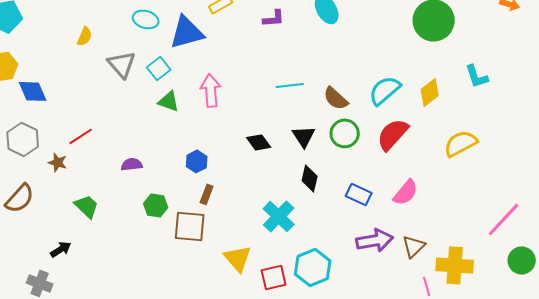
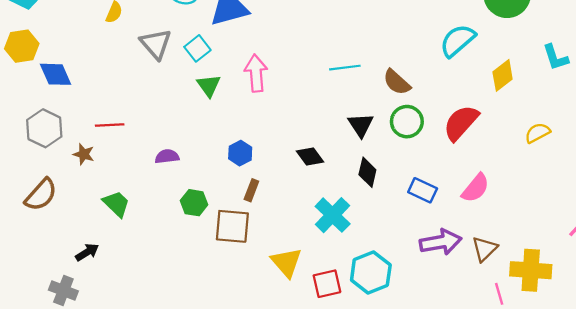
cyan semicircle: (385, 90) -> (458, 41), moved
green triangle: (169, 101) -> (209, 86), turned 35
red line: (81, 136) -> (110, 125), turned 30
black diamond: (259, 142) -> (310, 156), moved
yellow semicircle: (461, 143) -> (537, 133), size x0.7

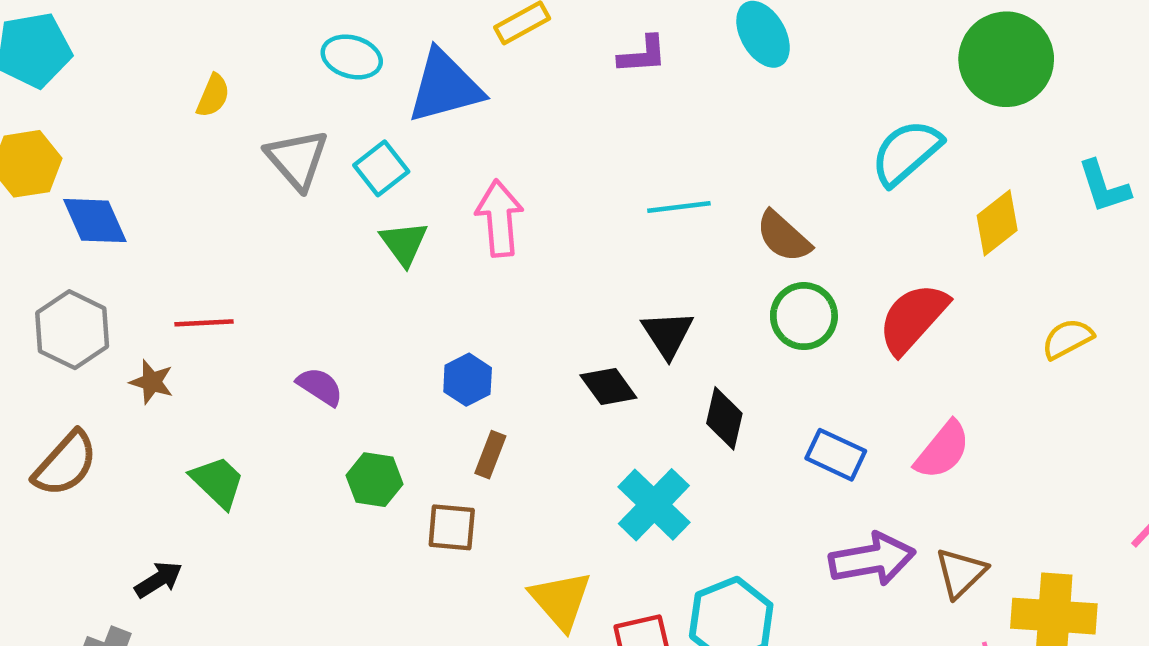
black triangle: (361, 125) -> (668, 334), moved
purple semicircle: (167, 156) -> (320, 386), turned 40
brown square: (232, 226) -> (452, 527), size x0.7

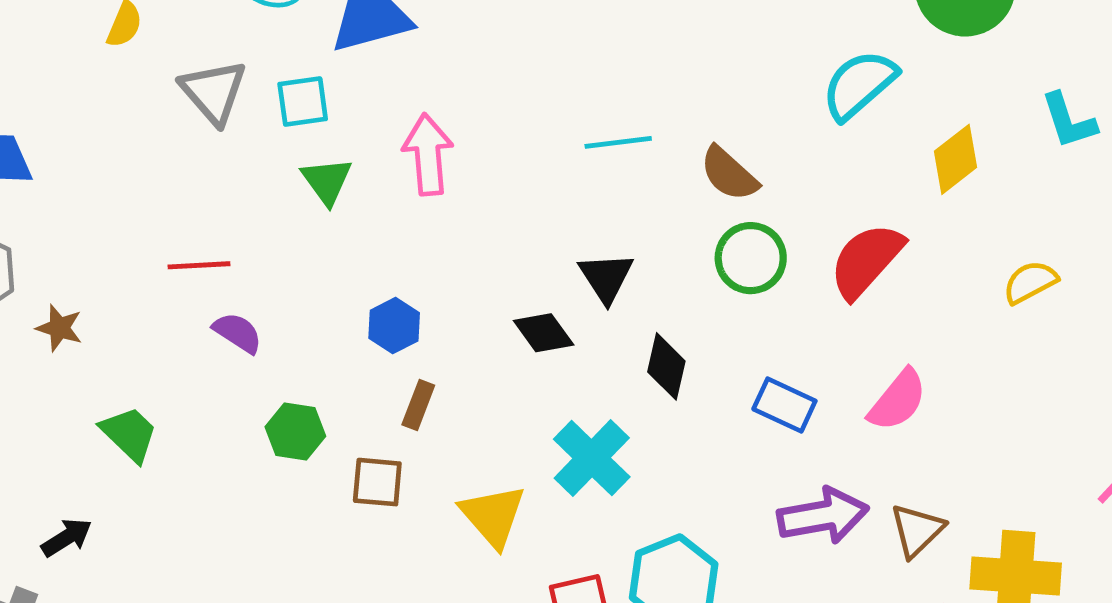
cyan square: (381, 168) -> (303, 101), turned 30
red line: (204, 323) -> (199, 265), moved
yellow triangle: (561, 600) -> (493, 516), moved

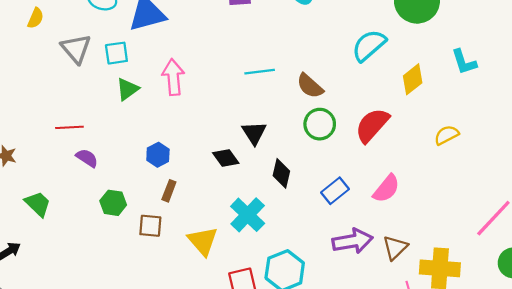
green triangle: (327, 181) -> (127, 89), turned 30
blue rectangle: (784, 405) -> (335, 191), turned -64

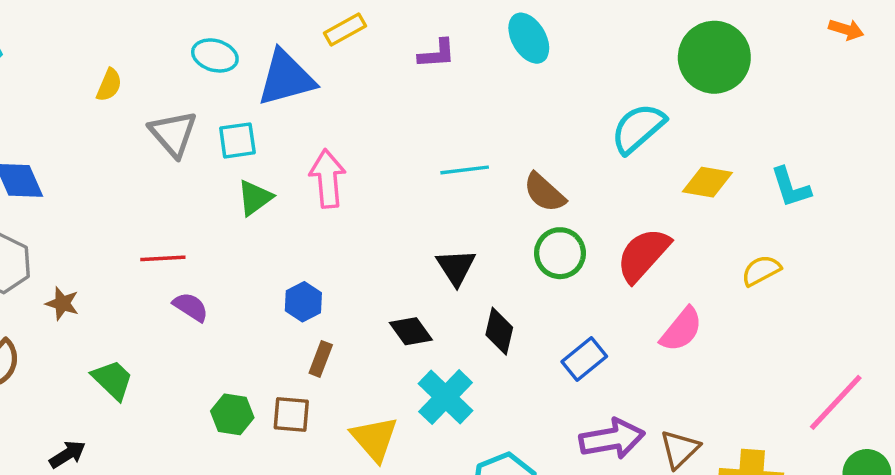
cyan L-shape: (464, 62) -> (791, 187), moved
yellow diamond: (413, 79) -> (707, 182), turned 48
black diamond: (226, 158) -> (411, 331), moved
pink semicircle: (386, 189) -> (681, 329), moved
green hexagon: (113, 203) -> (232, 414), moved

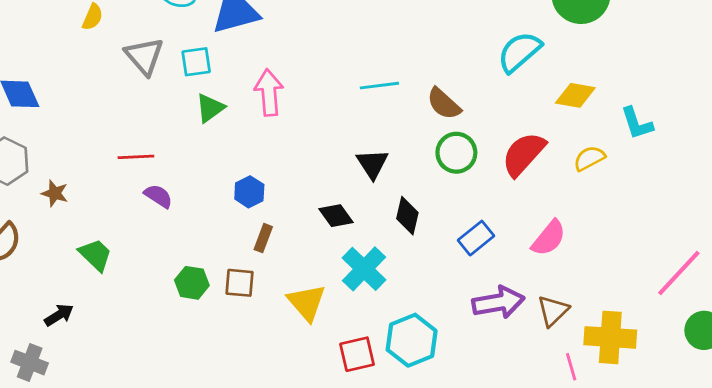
cyan L-shape: (791, 187) -> (637, 123), moved
yellow semicircle: (761, 271) -> (589, 158), moved
pink semicircle: (681, 329) -> (549, 238), moved

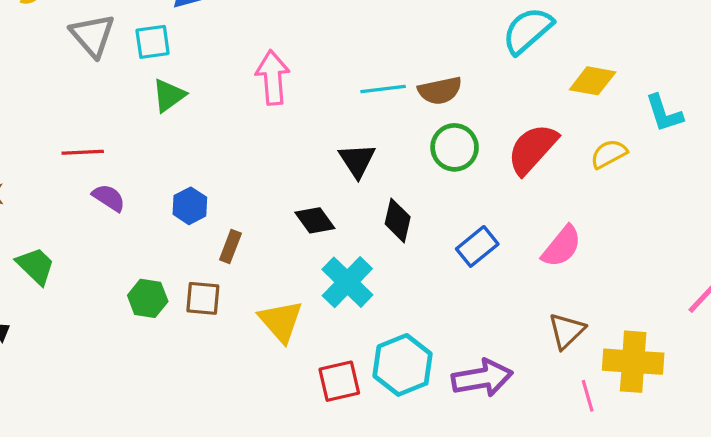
cyan line: (379, 86) -> (383, 89), moved
pink arrow: (269, 93) -> (273, 78), moved
brown semicircle: (444, 104) -> (440, 91), turned -54
blue hexagon: (249, 192) -> (190, 206), moved
purple arrow: (498, 302) -> (482, 378), moved

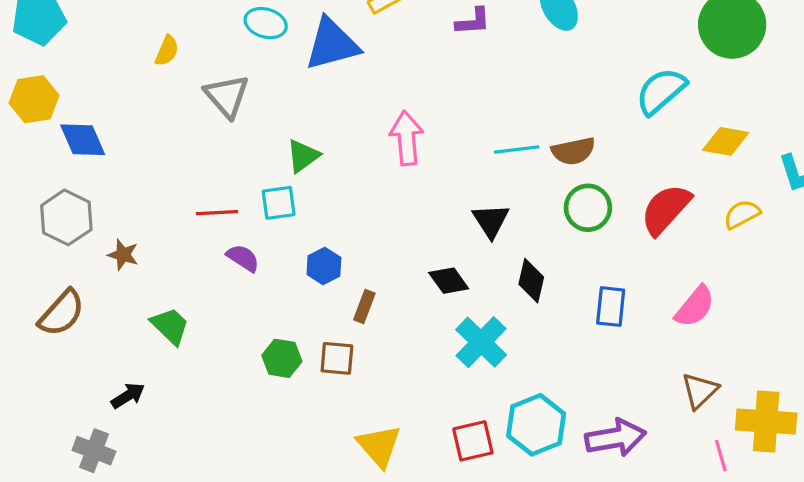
cyan square: (153, 42) -> (279, 203), moved
blue rectangle: (477, 246) -> (611, 307), turned -45
yellow triangle: (281, 321) -> (379, 446), moved

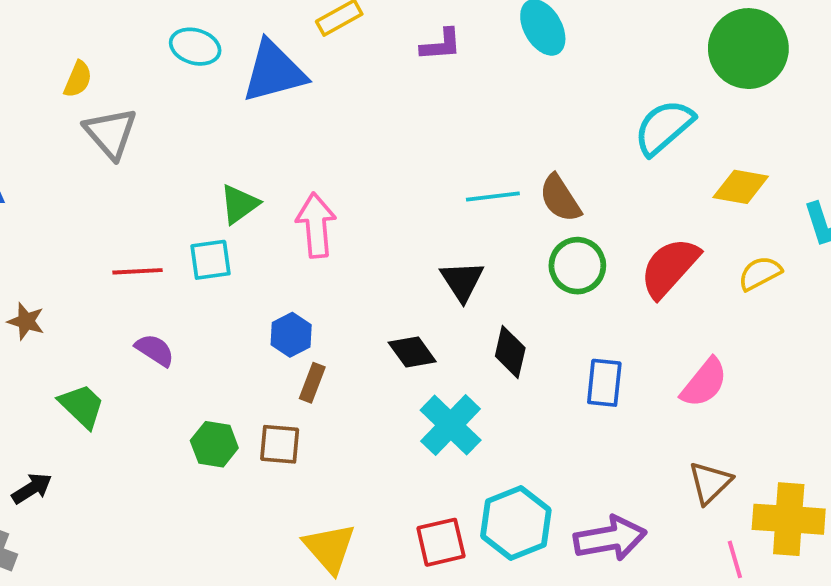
gray triangle: (227, 96) -> (111, 133), moved
pink arrow: (407, 138) -> (316, 225), moved
brown semicircle: (573, 151) -> (560, 198), turned 69
purple semicircle: (243, 258) -> (155, 350), moved
blue hexagon: (324, 266) -> (291, 335), moved

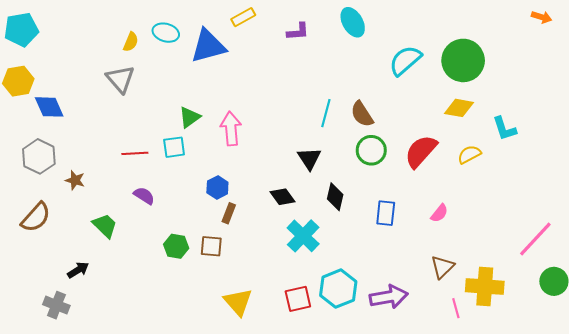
green circle: (748, 49) -> (463, 60), moved
yellow semicircle: (78, 79) -> (131, 42), moved
cyan semicircle: (664, 127) -> (405, 60), moved
cyan line: (493, 196) -> (326, 113), turned -68
pink semicircle: (704, 383) -> (439, 213), size x0.7

